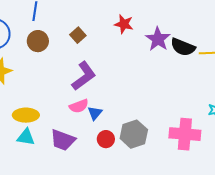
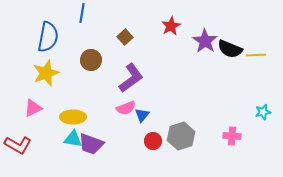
red star: (124, 24) -> (171, 26), turned 30
brown circle: (38, 41) -> (91, 60), moved
pink cross: (185, 134) -> (232, 136), size x0.6
purple trapezoid: (63, 140) -> (91, 144), moved

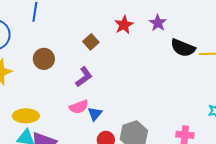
brown square: (125, 37) -> (91, 42), moved
purple star: (205, 41) -> (158, 23), moved, size x0.7
purple L-shape: (131, 78) -> (84, 77), size x0.7

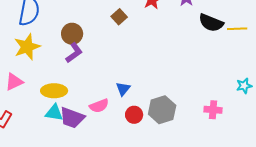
purple L-shape: (84, 77) -> (74, 53), moved
pink semicircle: (79, 107) -> (99, 106), moved

